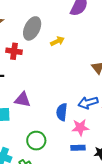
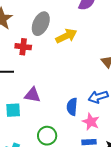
yellow arrow: (57, 41) -> (66, 36), size x1.5
pink star: (80, 127) -> (91, 122), turned 30

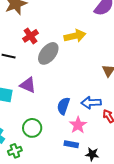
gray ellipse: (41, 24) -> (48, 53), moved
red cross: (23, 47) -> (30, 36), turned 35

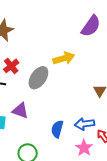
red cross: (30, 36) -> (11, 66), moved
pink star: (78, 125) -> (84, 148), moved

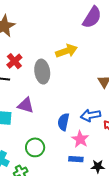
gray ellipse: (38, 78) -> (42, 72), turned -40
pink star: (84, 148) -> (80, 139), moved

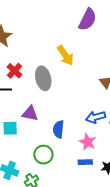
yellow arrow: (67, 51) -> (65, 55), turned 80
blue semicircle: (63, 122) -> (58, 129), moved

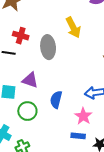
red cross: (14, 71) -> (21, 36), turned -35
green circle: (43, 155) -> (27, 111), moved

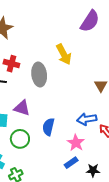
blue rectangle: (78, 136) -> (71, 163), turned -40

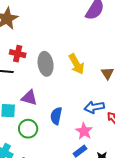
yellow arrow: (64, 54) -> (77, 64), moved

